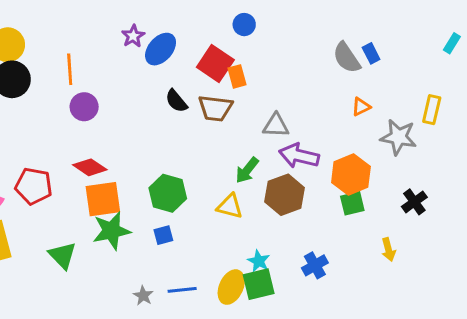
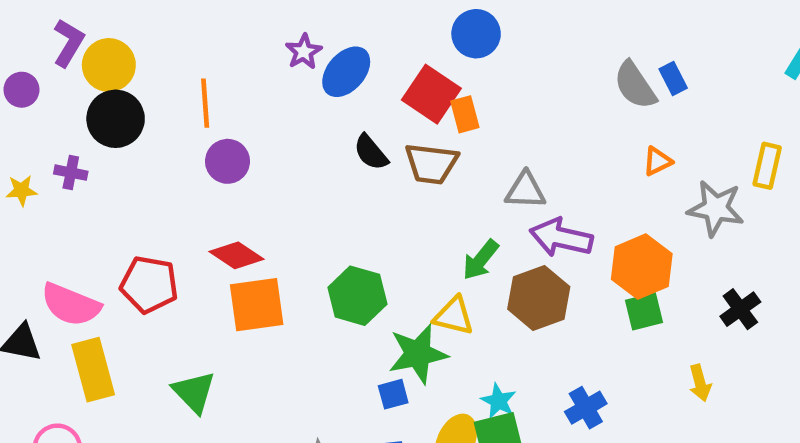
blue circle: (244, 25) -> (476, 34), size x1.4
green star: (111, 231) -> (418, 354), moved
blue square: (163, 235) -> (393, 394), moved

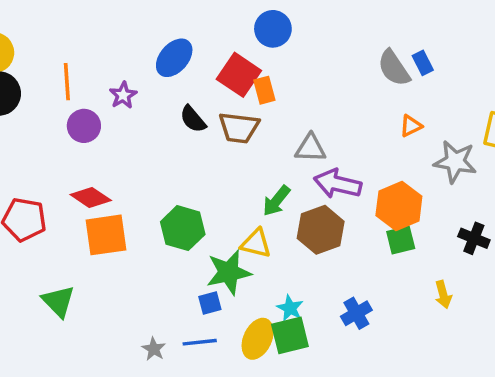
purple star: (304, 52) -> (123, 95), moved
black cross: (740, 309) -> (474, 238), turned -32

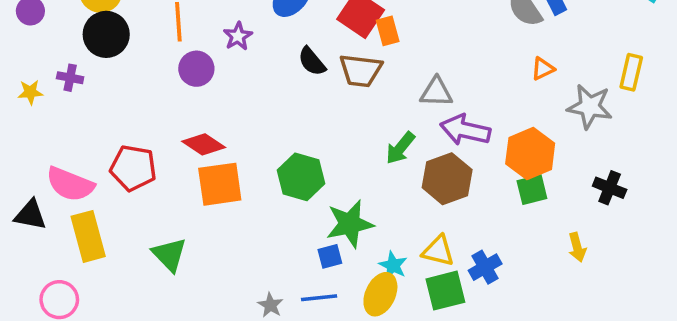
yellow triangle: (256, 243) -> (438, 251), moved
cyan star: (290, 308) -> (393, 265), moved
green square: (290, 335) -> (445, 291), moved

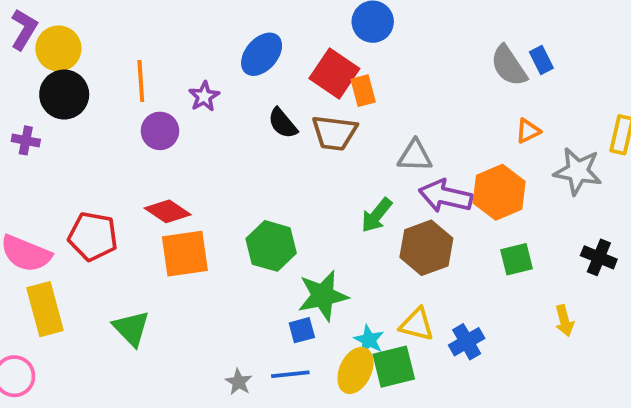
orange hexagon: (530, 153) -> (499, 192), moved
green square: (445, 291) -> (394, 367), moved

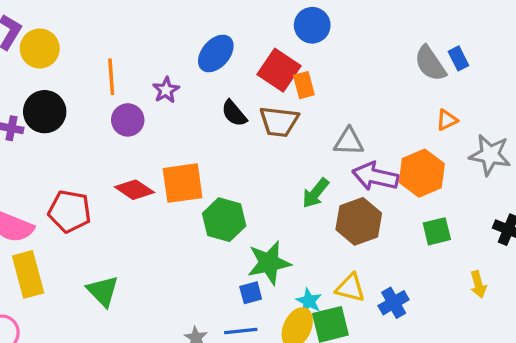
black circle: (64, 94) -> (45, 112), moved
orange square: (185, 254) -> (183, 183), moved

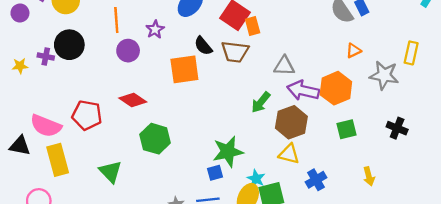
orange square: (183, 183) -> (184, 69), moved
green hexagon: (224, 220) -> (155, 139), moved
yellow arrow: (478, 284) -> (369, 176), moved
yellow triangle: (350, 288) -> (289, 154), moved

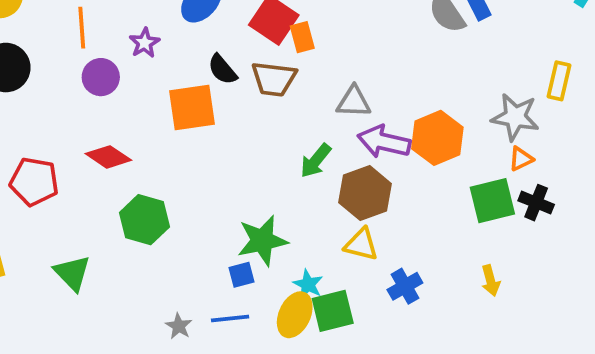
orange triangle: (354, 51) -> (521, 159), moved
green square: (347, 129) -> (492, 201), moved, size x1.4

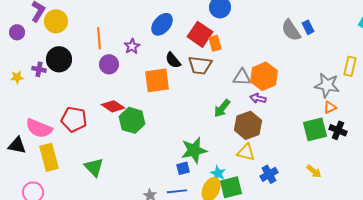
orange hexagon: (437, 138) -> (264, 76), moved
purple arrow: (384, 142) -> (258, 98), size x0.6
green hexagon: (144, 220) -> (132, 120), moved
yellow arrow: (491, 281) -> (314, 171), turned -35

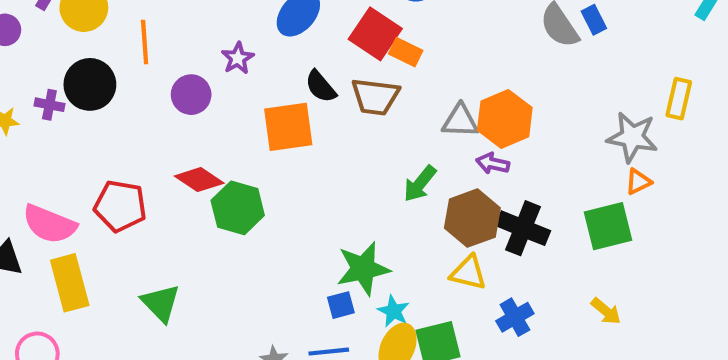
orange line: (99, 38) -> (145, 42), moved
orange rectangle: (215, 43) -> (406, 52), turned -49
black cross: (338, 130) -> (523, 228), moved, size x1.4
cyan star: (218, 173) -> (393, 311), moved

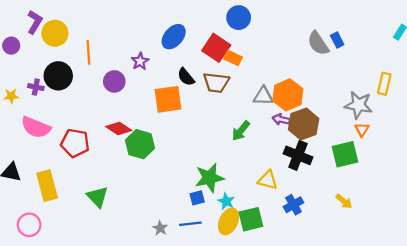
orange triangle: (638, 182) -> (362, 130), turned -32
brown hexagon: (472, 218) -> (304, 124), moved
pink semicircle: (49, 224) -> (36, 127), moved

